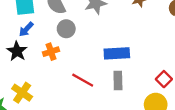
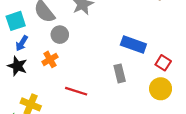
blue rectangle: (117, 53) -> (133, 44), moved, turned 35
red line: (83, 80) -> (76, 91), moved

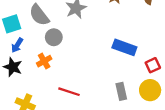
red square: (163, 63) -> (153, 65), turned 32
gray rectangle: (120, 73) -> (121, 91), moved

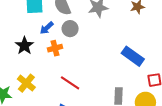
blue arrow: (17, 45) -> (47, 28), moved

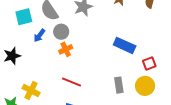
black star: (24, 46) -> (12, 56), moved, turned 30
orange cross: (55, 48) -> (66, 49), moved

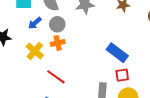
red square: (149, 63) -> (122, 75), moved
yellow cross: (31, 90) -> (35, 51), moved

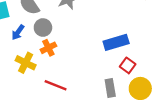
blue rectangle: (117, 53) -> (116, 42), turned -40
red square: (122, 75) -> (128, 65), turned -32

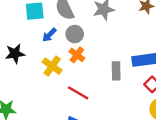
orange cross: (48, 48) -> (77, 55), turned -35
gray rectangle: (110, 88) -> (116, 71), moved

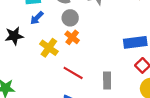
blue arrow: (49, 35) -> (37, 18), moved
gray rectangle: (116, 71) -> (107, 80), moved

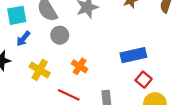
orange cross: (72, 37) -> (80, 66), moved

